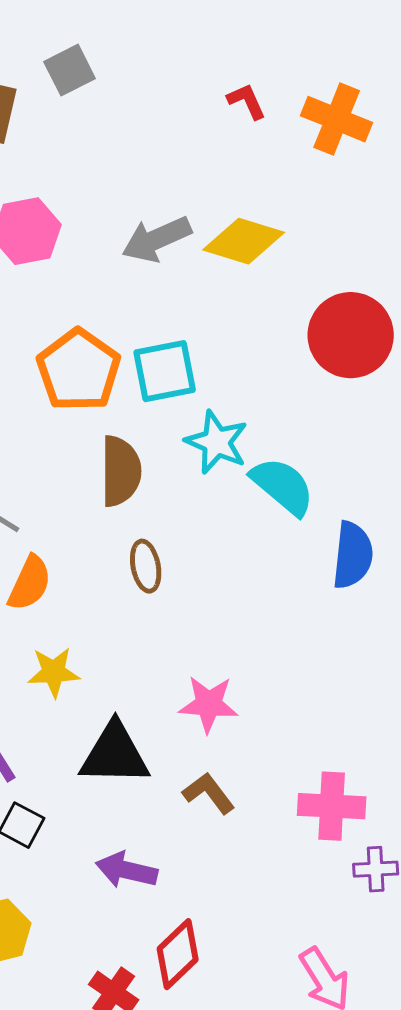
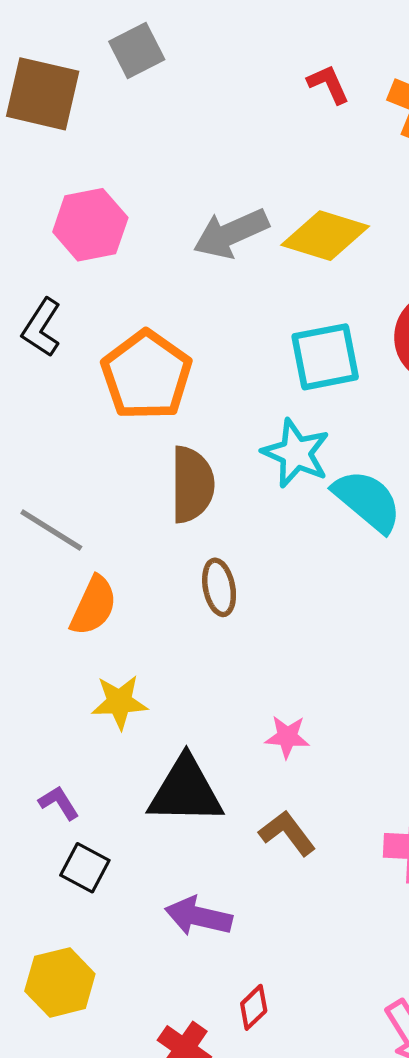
cyan square: (165, 371) -> (325, 357), moved
pink star: (209, 704) -> (287, 737), size x0.7
red diamond: (178, 954) -> (254, 1007), size x0.6

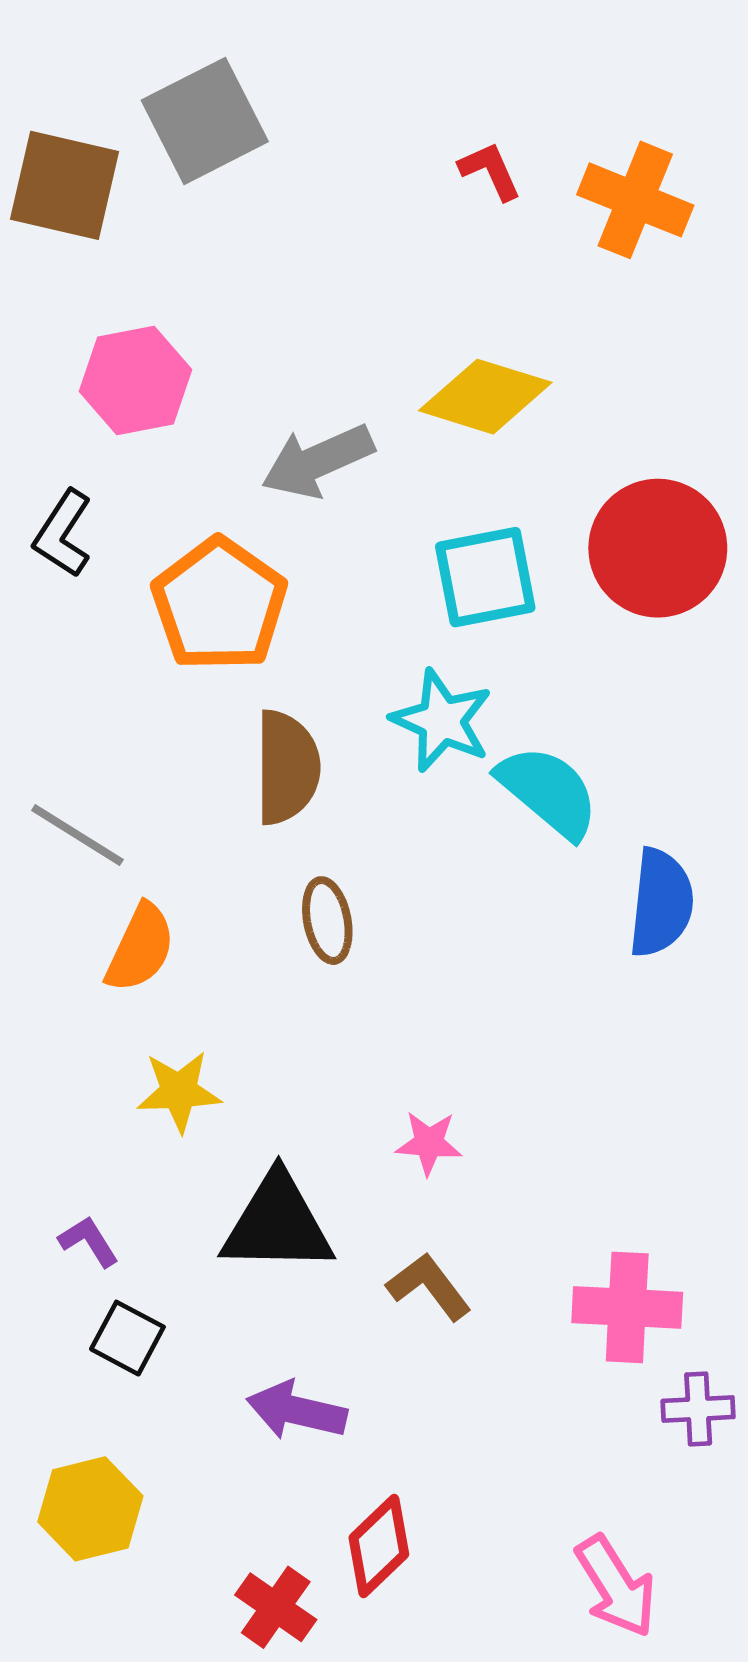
gray square: (137, 50) -> (205, 121), size x1.5
gray arrow: (231, 233) -> (318, 461), moved
red diamond: (254, 1007) -> (379, 1546), size x1.5

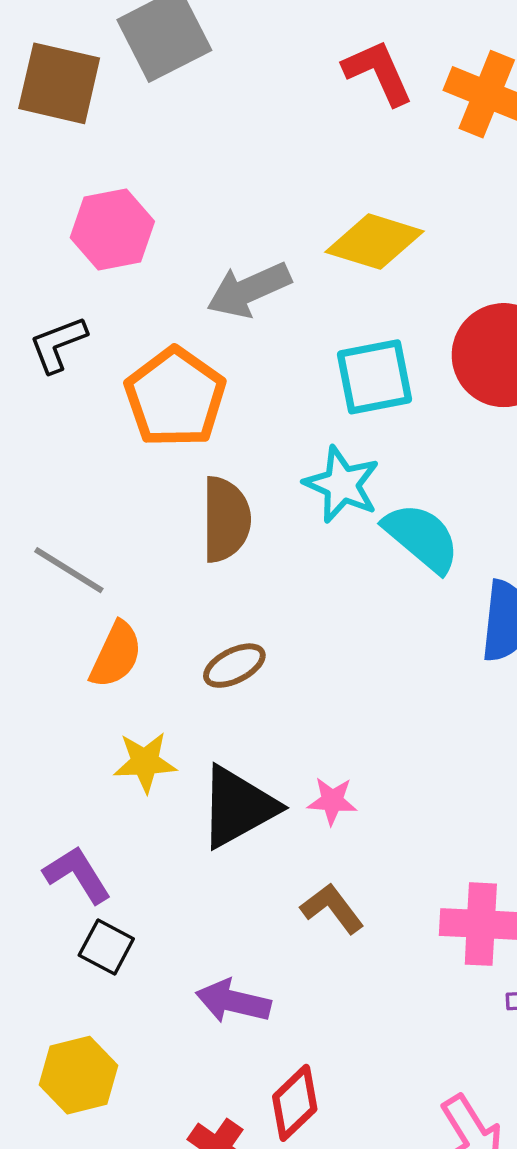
red L-shape: (490, 171) -> (378, 72), size x1.5
black L-shape: (63, 534) -> (58, 344), turned 36
brown ellipse: (327, 921) -> (234, 666), moved, turned 74
black triangle: (277, 1224) -> (238, 807), moved, turned -30
purple L-shape: (89, 1241) -> (77, 875), size x1.5

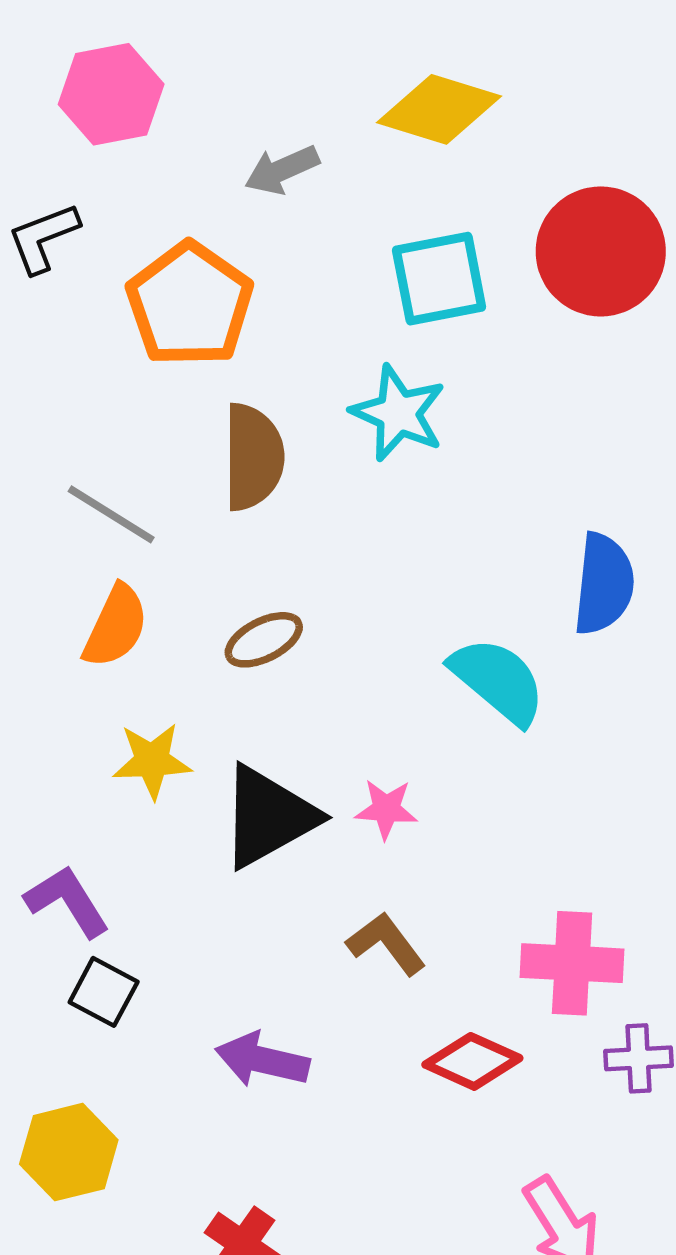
gray arrow: (249, 290) -> (282, 170), size x0.7
cyan semicircle: (422, 538) -> (498, 681), moved
gray line: (69, 570) -> (111, 514), moved
red diamond: (295, 1103) -> (472, 1061), moved, turned 68

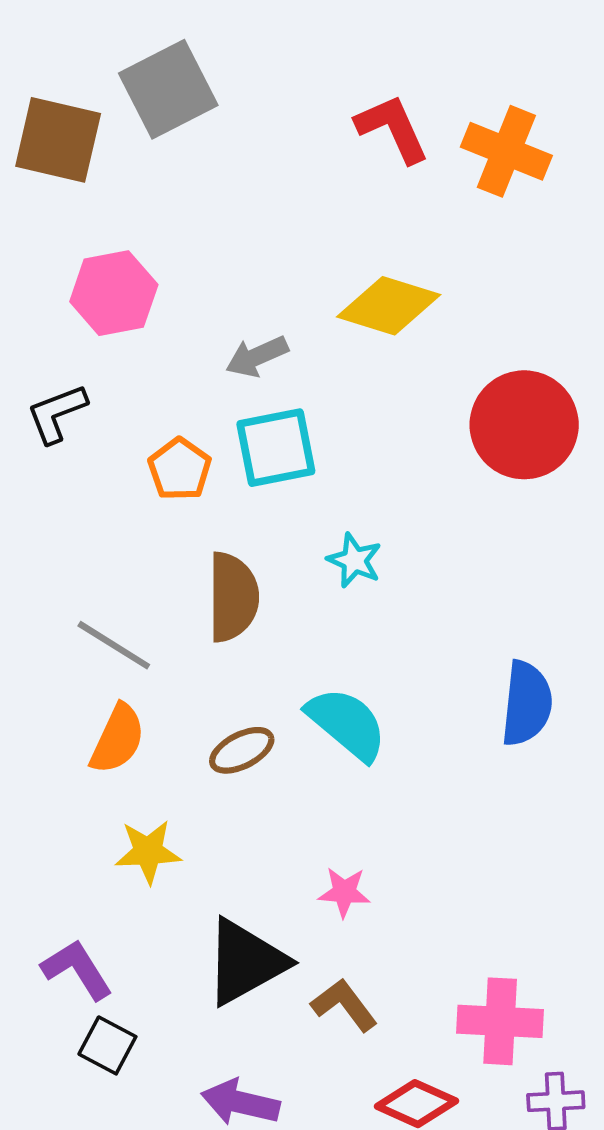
cyan square: (439, 279) -> (276, 448), moved
orange pentagon: (190, 304) -> (180, 469), size x0.6
cyan star: (398, 413) -> (354, 560), size x0.7
cyan semicircle: (498, 681) -> (347, 724), moved
black triangle: (268, 817) -> (245, 962), moved

